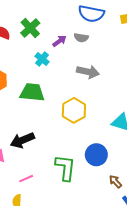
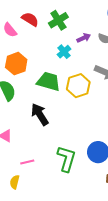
yellow hexagon: (74, 110) -> (78, 86), moved
black arrow: (22, 140) -> (40, 114), moved, turned 70

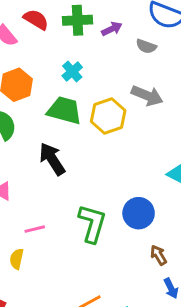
green cross: (58, 20) -> (78, 20), turned 30
purple arrow: (84, 38) -> (112, 29), moved
cyan cross: (64, 52) -> (72, 72), moved

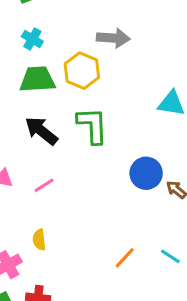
blue circle: (139, 213) -> (146, 173), moved
green L-shape: (92, 224) -> (92, 125), moved
pink line: (35, 229) -> (44, 185), moved

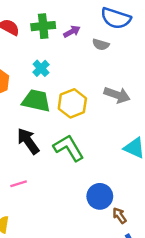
gray arrow: (113, 38) -> (117, 95), moved
green L-shape: (92, 125) -> (69, 148), turned -44

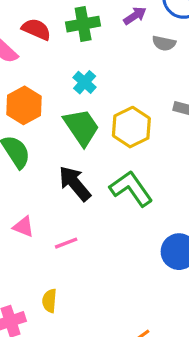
purple arrow: (72, 32) -> (135, 16), moved
green trapezoid: (36, 101) -> (81, 127), turned 48

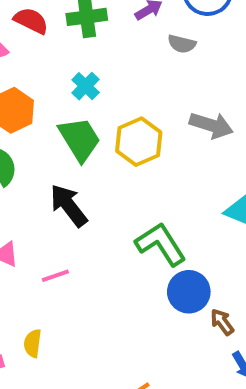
green L-shape: (131, 189) -> (161, 244), moved

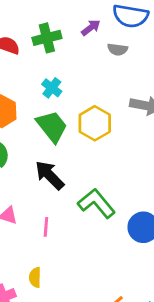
green L-shape: (161, 244) -> (96, 203), moved
pink line: (55, 276) -> (46, 227), turned -60

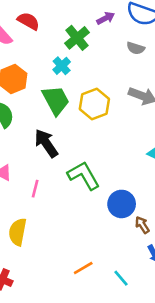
green cross: (47, 38) -> (77, 38), moved, turned -35
gray semicircle: (118, 49) -> (136, 48), moved
yellow semicircle: (35, 277) -> (18, 232), size x1.5

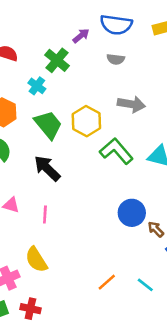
cyan cross: (62, 66) -> (37, 86), moved
green L-shape: (84, 176) -> (116, 151), moved
yellow semicircle: (18, 232) -> (36, 260), turned -32

